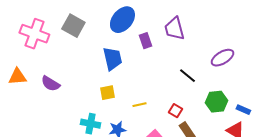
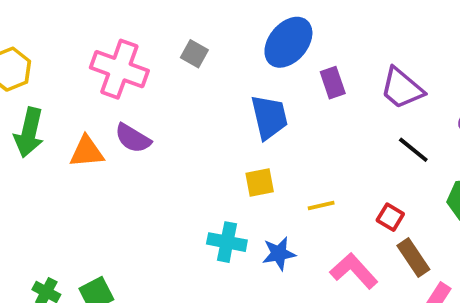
gray square: (73, 26) -> (194, 54), size x0.6
purple trapezoid: (174, 29) -> (402, 88), moved, turned -35
purple semicircle: (50, 84) -> (133, 138), moved

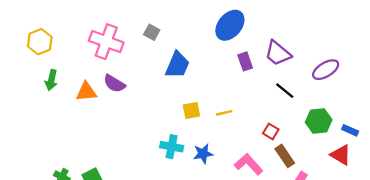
blue ellipse: (288, 42) -> (230, 25), moved
purple rectangle: (333, 83) -> (245, 61), moved
blue trapezoid: (269, 117) -> (177, 65), moved, turned 36
green arrow: (29, 133) -> (51, 80), size x0.7
yellow line: (321, 206) -> (224, 113), moved

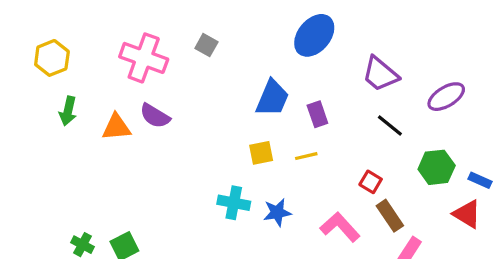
purple rectangle: (245, 61) -> (317, 114), moved
blue trapezoid: (177, 65) -> (272, 98), moved

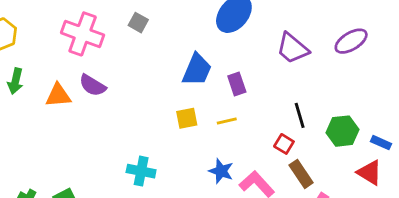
purple ellipse: (446, 97) -> (351, 41), moved
black line: (390, 126) -> (300, 115), moved, turned 35
cyan cross: (234, 203) -> (141, 171), moved
blue star: (277, 212) -> (221, 171), moved, turned 30

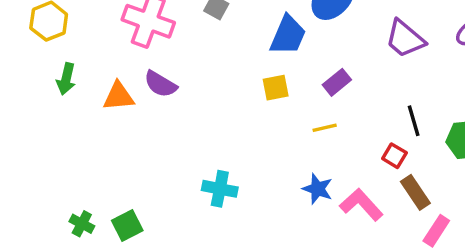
blue trapezoid: (197, 70) -> (288, 35), moved
purple rectangle: (237, 84) -> (337, 82), turned 70
yellow square: (187, 118) -> (276, 88), moved

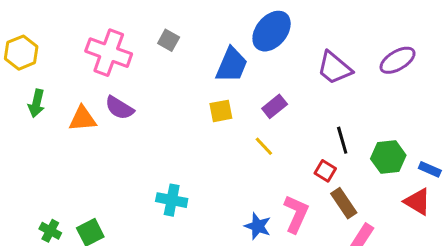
yellow line: (325, 128) -> (264, 146), turned 60
blue star: (318, 189) -> (258, 226), moved
pink L-shape: (361, 205) -> (296, 214), turned 66

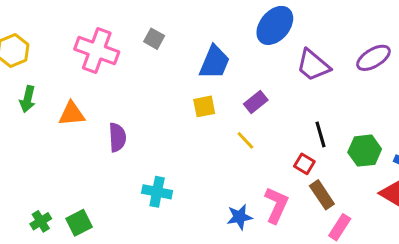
blue ellipse: (272, 31) -> (275, 25), moved
purple semicircle: (119, 108) -> (117, 137), moved, turned -124
blue star: (258, 226) -> (240, 217), turned -30
green cross: (50, 231) -> (41, 221), turned 30

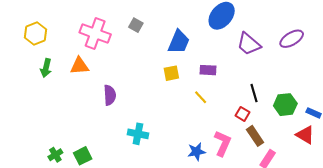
purple rectangle: (256, 102) -> (208, 70), turned 42
orange triangle: (72, 114) -> (79, 66), moved

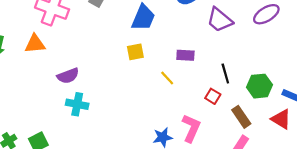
purple rectangle: (208, 70) -> (185, 55), moved
purple semicircle: (110, 95) -> (68, 76), turned 72
cyan cross: (138, 134) -> (77, 104), moved
brown rectangle: (255, 136) -> (241, 117), moved

